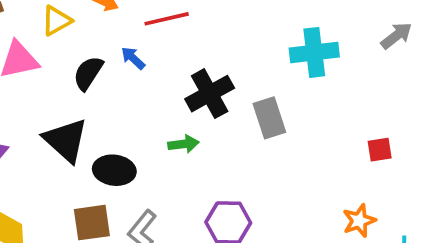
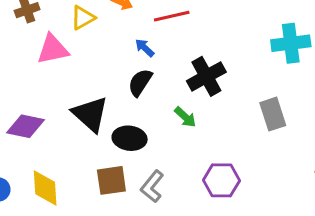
black semicircle: (88, 73) -> (140, 82), moved
gray rectangle: (269, 118) -> (273, 114), moved
green arrow: (183, 144) -> (185, 117), turned 50

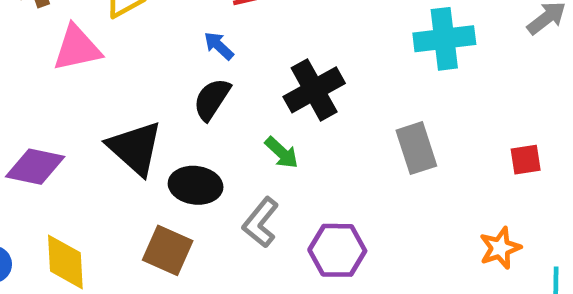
brown square: (111, 180) -> (168, 250), turned 32
gray L-shape: (152, 186) -> (261, 222), moved

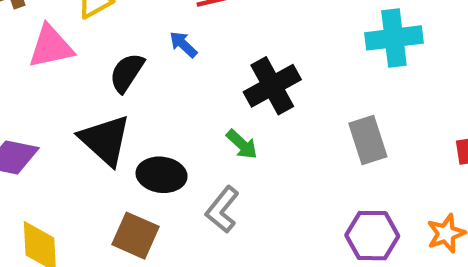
black semicircle: (212, 99) -> (127, 73), moved
purple hexagon: (337, 250) -> (372, 236), moved

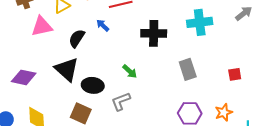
black cross: (272, 86) -> (154, 33), moved, turned 30
gray L-shape: (222, 210) -> (121, 101), turned 30

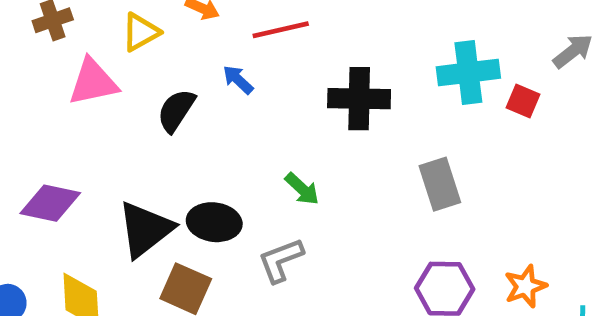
black triangle: (67, 69) -> (145, 229), moved, turned 40
red square: (235, 74) -> (523, 101), moved, turned 32

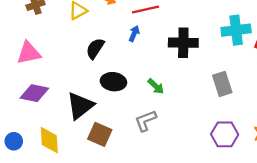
blue arrow: (238, 80) -> (134, 34), moved, turned 70
pink triangle: (93, 82) -> (29, 53), moved
black ellipse: (214, 222) -> (113, 82), moved

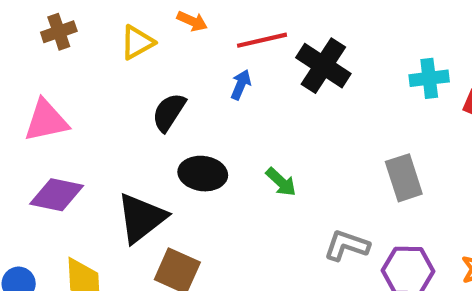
cyan cross: (236, 30) -> (429, 78), size x0.7
black cross: (183, 43) -> (323, 66), moved, turned 32
gray L-shape: (146, 121) -> (347, 245), moved, turned 40

